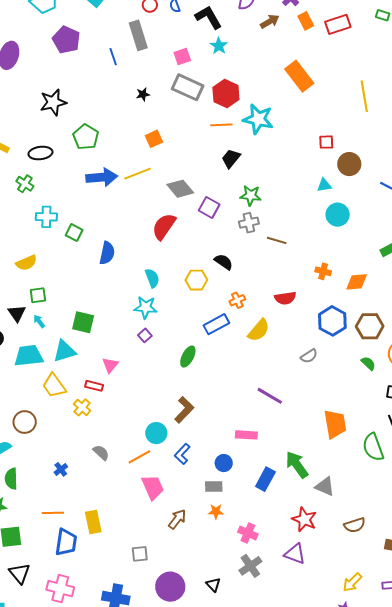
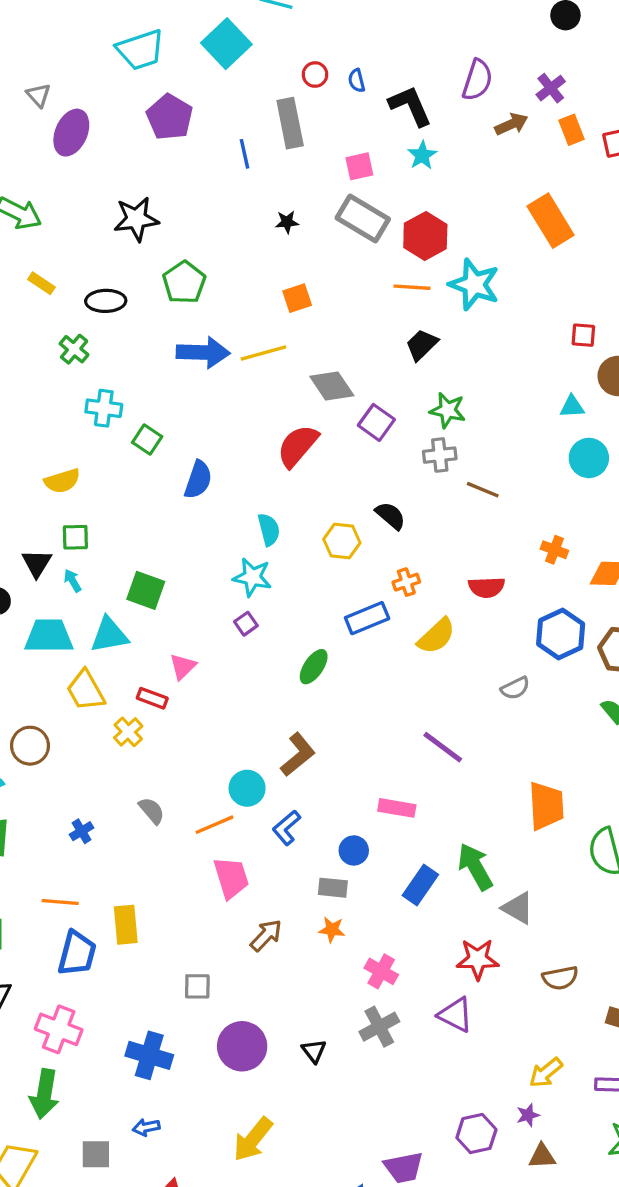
red star: (304, 519) -> (478, 959), turned -30

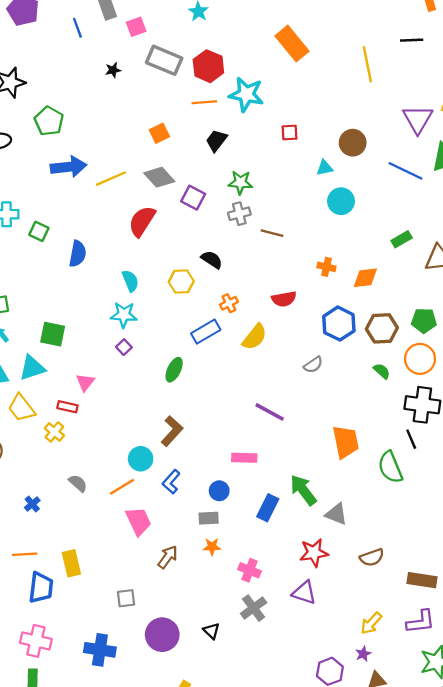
pink square: (359, 166) -> (136, 27), moved
orange square: (297, 298) -> (159, 133), moved
red square: (583, 335) -> (290, 133), moved
yellow line: (263, 353) -> (111, 179), moved

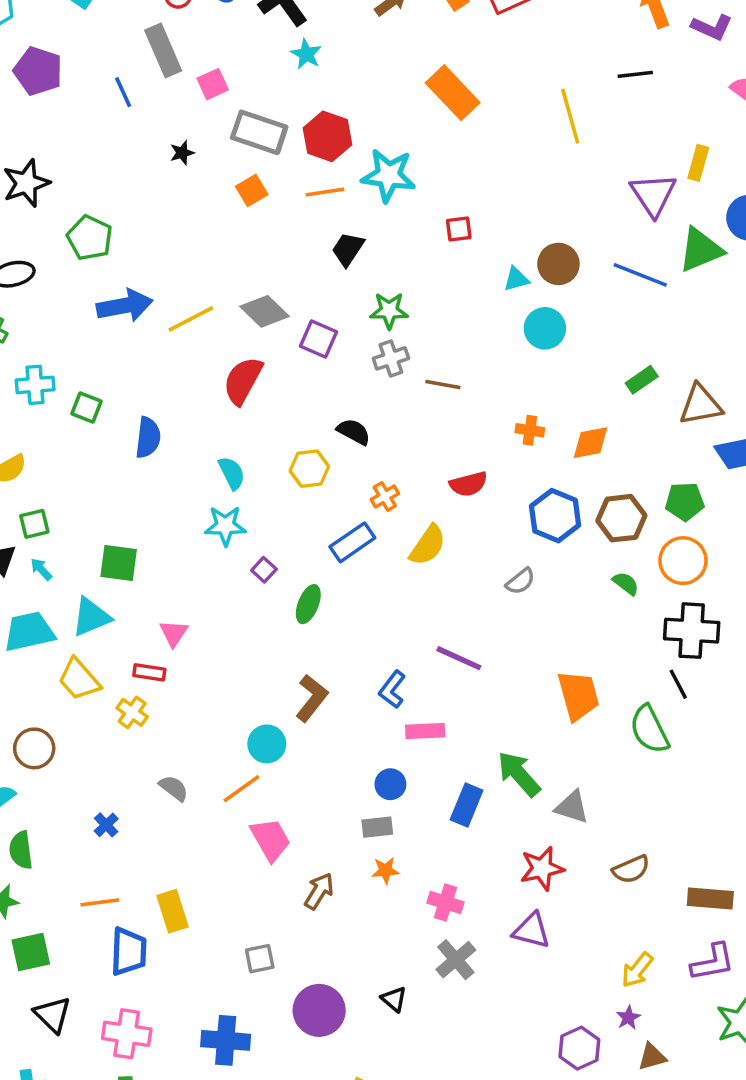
orange square: (159, 133) -> (252, 190), moved
brown circle: (353, 143) -> (558, 264), moved
purple square: (124, 347) -> (264, 570), moved
blue L-shape: (171, 482) -> (392, 690), moved

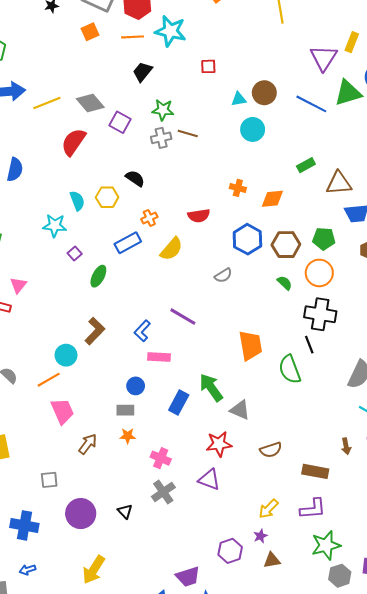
brown line: (443, 385) -> (188, 134), moved
cyan semicircle: (232, 473) -> (77, 201), moved

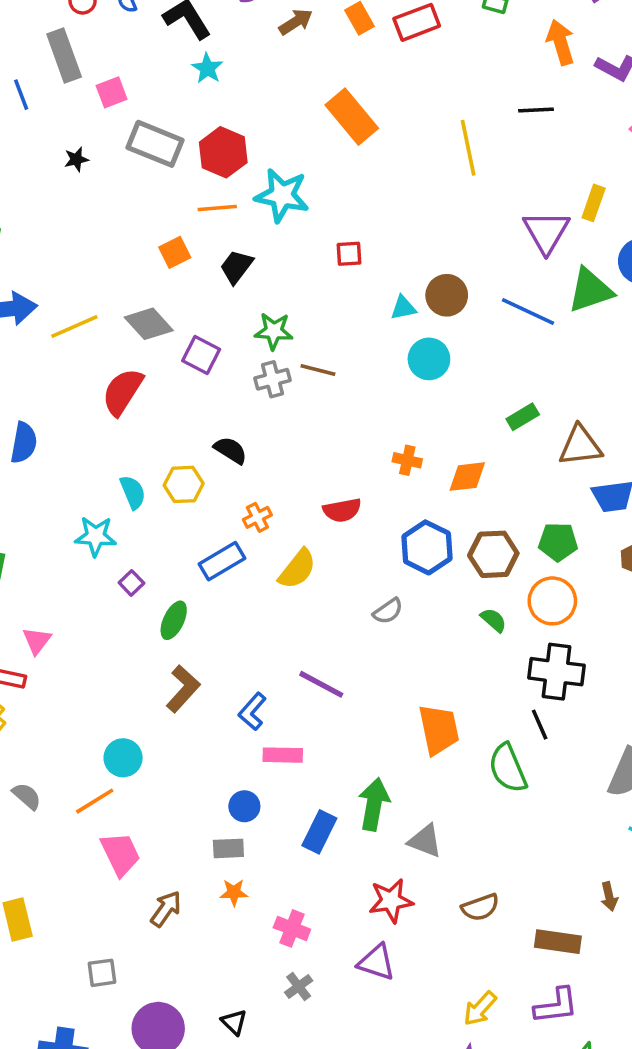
orange square: (90, 32) -> (175, 252), moved
brown L-shape: (95, 331) -> (183, 689), moved
green arrow: (211, 388) -> (374, 804), turned 48
gray cross: (163, 492) -> (299, 987), size x0.7

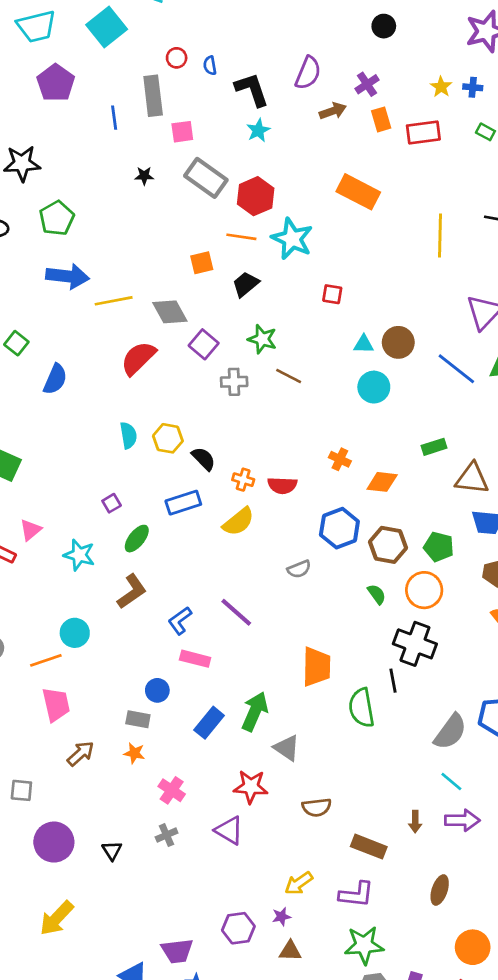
orange rectangle: (352, 117) -> (358, 192), turned -36
gray cross: (273, 379) -> (234, 382), moved
black semicircle: (230, 450) -> (204, 459), moved
orange cross: (257, 517) -> (243, 480), moved, turned 30
cyan star: (96, 536) -> (79, 555), moved

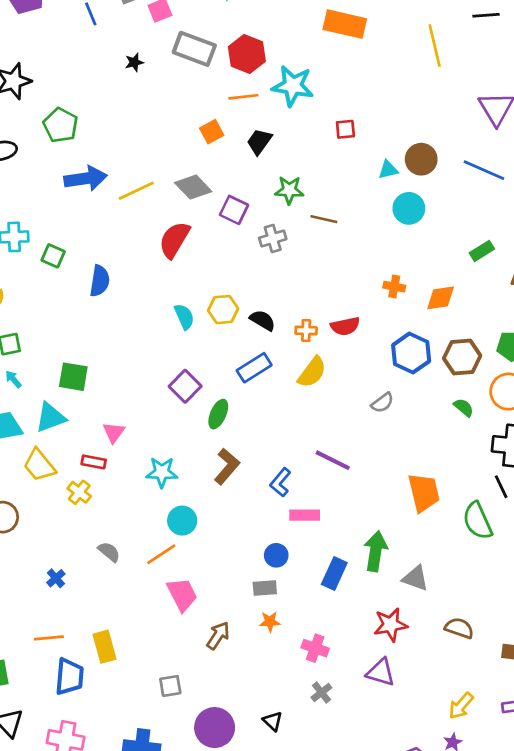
purple square: (112, 503) -> (185, 386), size x1.6
cyan star: (79, 555) -> (162, 472), moved
brown semicircle: (317, 807) -> (459, 628), turned -140

